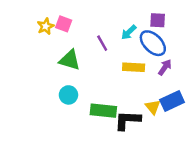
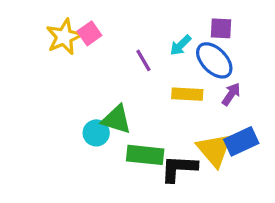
pink square: (64, 24) -> (89, 33), turned 35
yellow star: (46, 26) -> (64, 37), size x1.5
green triangle: (70, 60) -> (116, 119), moved
yellow triangle: (153, 107) -> (214, 150), size x1.6

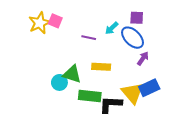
pink square: (89, 33) -> (55, 21), turned -32
purple line: (143, 60) -> (89, 38), turned -48
yellow rectangle: (187, 94) -> (101, 67), moved

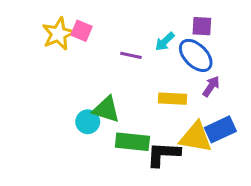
yellow rectangle: (101, 67) -> (173, 99), moved
yellow triangle: (132, 93) -> (196, 137), turned -40

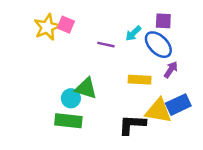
green rectangle: (132, 142) -> (68, 121), moved

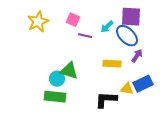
purple square: (163, 21) -> (131, 17), size x1.5
pink square: (66, 25) -> (73, 20), moved
yellow triangle: (158, 111) -> (127, 89), size x0.6

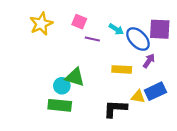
purple square: (131, 17) -> (160, 29), moved
cyan arrow: (107, 27) -> (116, 29), turned -104

